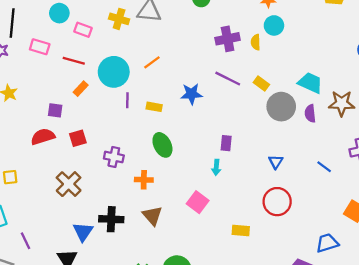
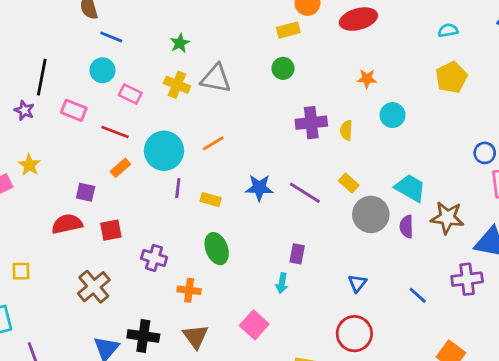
cyan circle: (274, 25) -> (393, 115), moved
purple line: (228, 79) -> (305, 193), moved

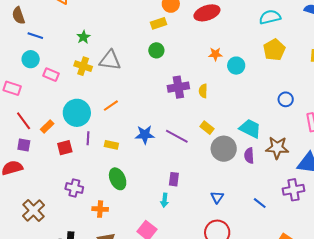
cyan semicircle: (448, 30) -> (270, 17), size x1.5
cyan circle: (393, 115) -> (236, 66), moved
red line: (115, 132) -> (24, 121), moved, turned 36
blue circle: (485, 153) -> (286, 99), moved
red square: (111, 230) -> (65, 148), moved

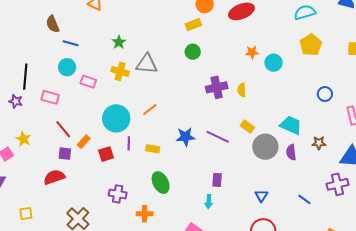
orange rectangle: (47, 127) -> (84, 142), moved
brown star: (277, 148) -> (319, 143), size x0.6

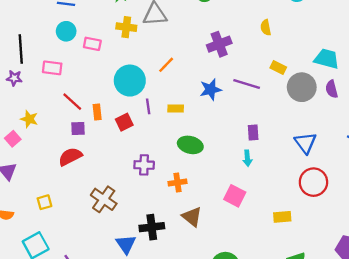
purple cross: (217, 87) -> (219, 44), moved
orange rectangle: (84, 142) -> (97, 112), turned -40
green ellipse: (161, 183) -> (190, 145), turned -40
blue triangle: (261, 196) -> (305, 143), size x1.5

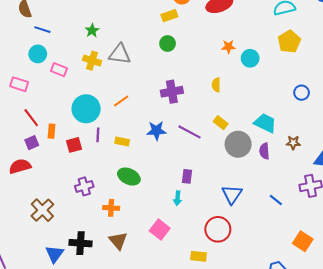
purple square: (78, 128) -> (32, 143), turned -32
purple cross: (144, 165) -> (84, 186), turned -30
red circle: (313, 182) -> (218, 229), moved

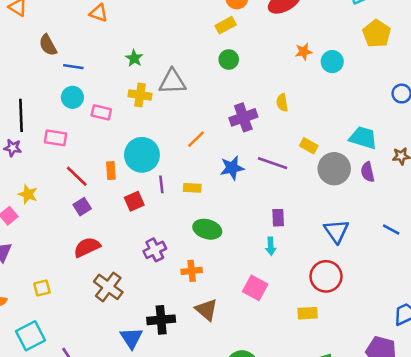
yellow semicircle: (216, 85) -> (282, 103), moved
orange line: (121, 101) -> (196, 139), moved
orange rectangle: (52, 131) -> (111, 171), moved
red semicircle: (20, 166) -> (87, 247), moved

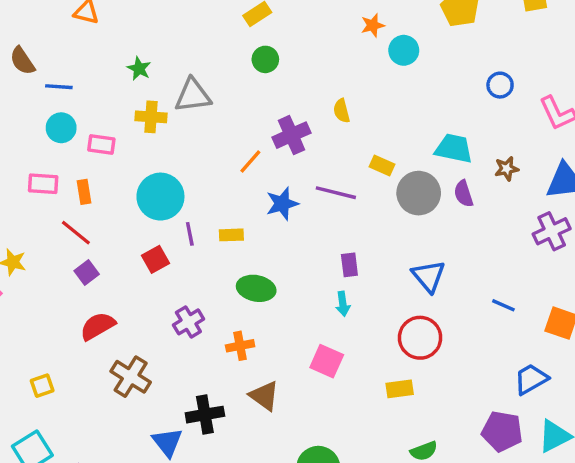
orange star: (304, 52) -> (373, 25), moved
orange line: (196, 139) -> (250, 162), moved
orange rectangle: (111, 171) -> (84, 192), moved
blue line: (391, 229) -> (503, 305), moved

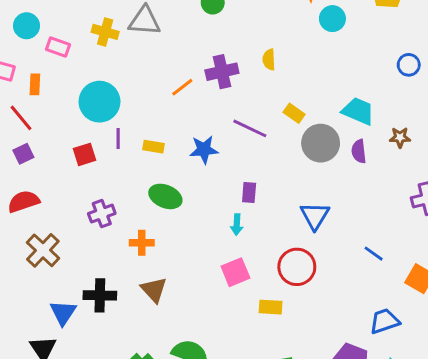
blue star: (282, 204) -> (204, 150), moved
pink square: (327, 361) -> (235, 272), moved, turned 32

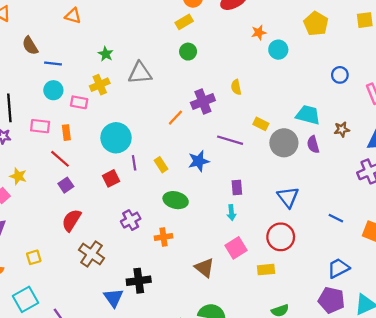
yellow cross: (105, 32) -> (100, 85), moved, turned -30
yellow rectangle: (153, 147) -> (161, 165), turned 56
red semicircle: (24, 201) -> (71, 220), turned -30
brown triangle: (154, 290) -> (204, 268), moved
blue trapezoid: (385, 321) -> (338, 268), moved

